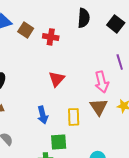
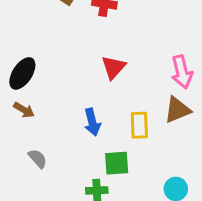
brown triangle: (99, 107) -> (177, 110), turned 42

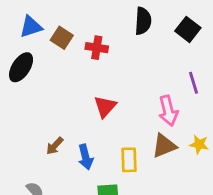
black ellipse: (22, 73) -> (21, 67), moved
brown arrow: (24, 110) -> (55, 146), moved, turned 102

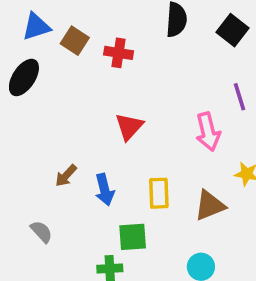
brown triangle: (164, 146) -> (210, 205), moved

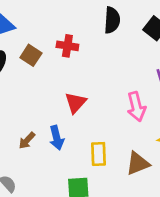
brown square: (75, 41) -> (31, 55), moved
blue arrow: (105, 190) -> (57, 138), moved

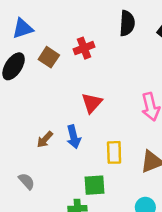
red cross: (67, 46) -> (84, 48), turned -30

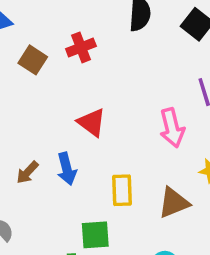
red triangle: (92, 103) -> (92, 122), turned -35

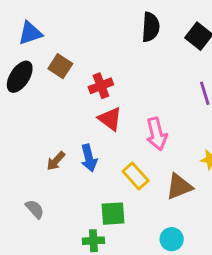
red cross: (81, 47) -> (101, 86), moved
pink arrow: (172, 128) -> (157, 134), moved
yellow rectangle: (122, 190) -> (136, 176), turned -40

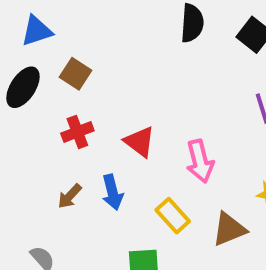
red cross: (101, 86) -> (77, 132), moved

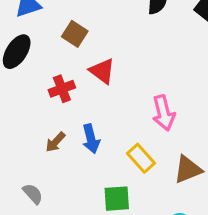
brown square: (75, 74) -> (75, 34), moved
red triangle: (140, 142) -> (102, 71), moved

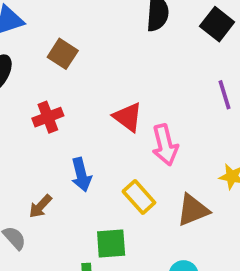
red triangle: (102, 71) -> (128, 117), moved
brown arrow: (55, 142) -> (40, 206), moved

